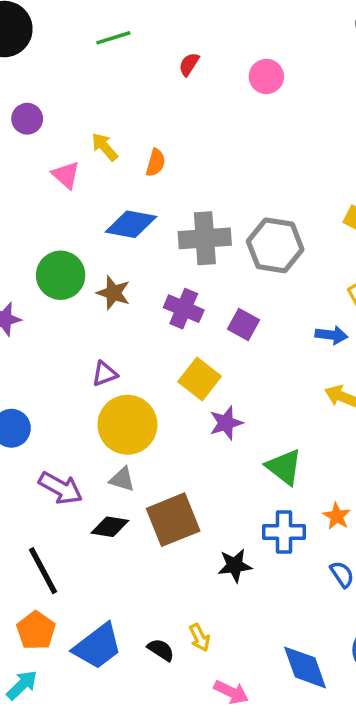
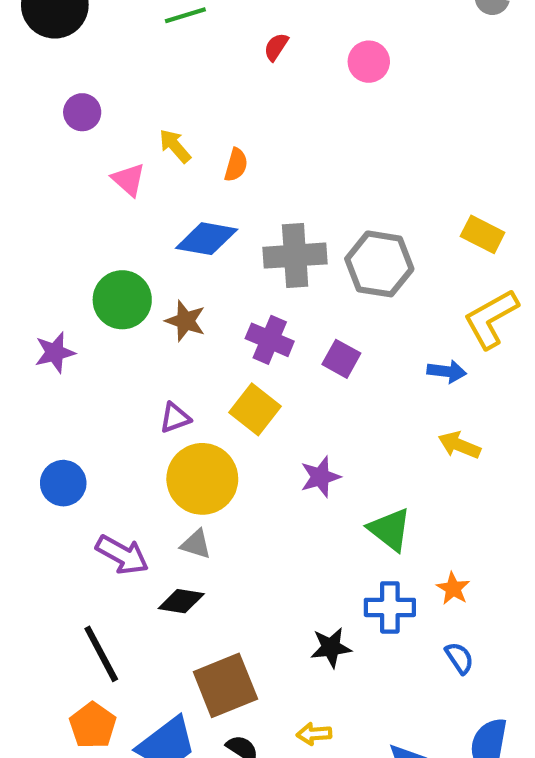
yellow square: (200, 379) -> (255, 409), moved
brown square: (173, 520) -> (225, 685), moved
yellow arrow: (200, 638) -> (314, 734), moved, turned 112

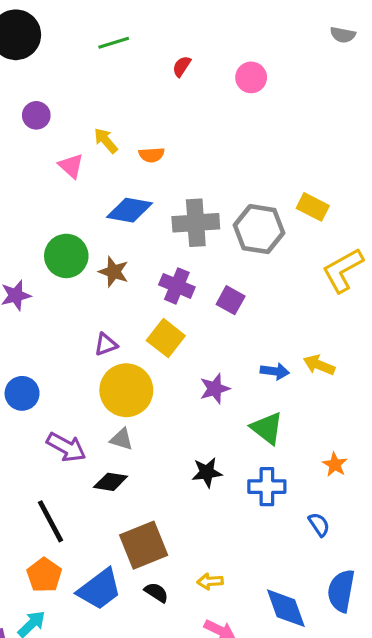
orange semicircle: (236, 165) -> (152, 155), turned 70
yellow rectangle: (483, 234) -> (313, 207), moved
blue arrow: (447, 371) -> (275, 371), moved
orange star: (453, 588) -> (335, 464), moved
black star: (331, 647) -> (207, 472), moved

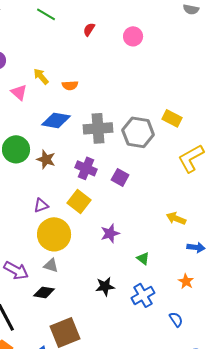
green line: (114, 43) -> (46, 14), turned 48
blue arrow: (275, 371) -> (196, 247), moved
green triangle: (267, 428) -> (143, 258), size x0.6
blue cross: (267, 487) -> (143, 295), turned -30

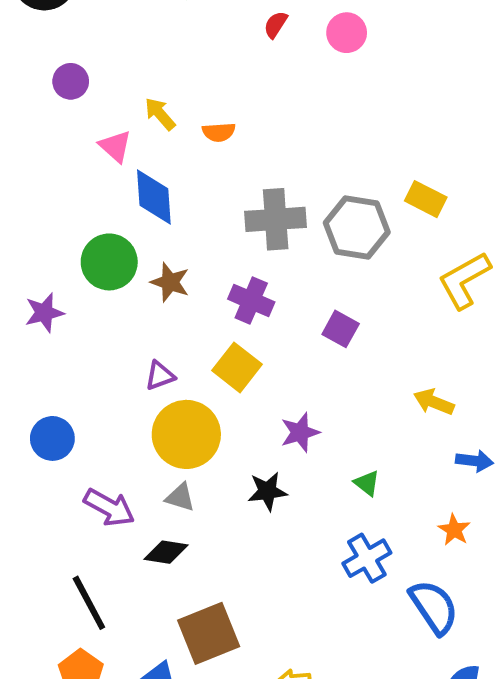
red semicircle: (89, 29) -> (276, 25), moved
blue diamond: (56, 120) -> (154, 197), moved, turned 76
purple square: (120, 177) -> (341, 329), moved
black star: (105, 286) -> (267, 491), moved
blue semicircle: (176, 319) -> (434, 607), size x1.8

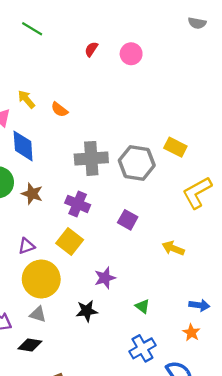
orange semicircle: (219, 132) -> (59, 110), turned 42
yellow arrow: (434, 402) -> (173, 248), moved
blue arrow: (474, 461) -> (199, 305), moved

